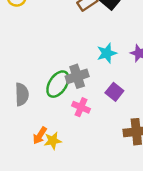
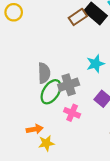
gray semicircle: (22, 94) -> (44, 73), moved
orange arrow: (40, 136) -> (35, 129), moved, turned -133

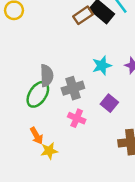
green ellipse: (51, 92) -> (38, 94), moved
orange arrow: (35, 129) -> (37, 136), turned 70

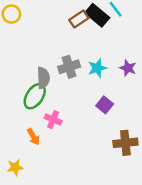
gray cross: (73, 88) -> (69, 67), moved
pink cross: (77, 118) -> (53, 120), moved
yellow star: (49, 151) -> (15, 167), moved

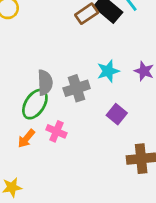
gray cross: (69, 67) -> (77, 88), moved
orange arrow: (33, 137) -> (26, 139), moved, turned 70

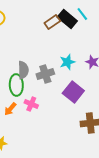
green ellipse: (35, 104) -> (16, 85), turned -35
purple square: (117, 114) -> (73, 92), size x1.5

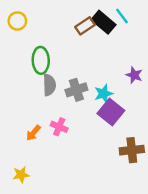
cyan star: (67, 62) -> (103, 94), moved
green ellipse: (16, 85) -> (41, 60), moved

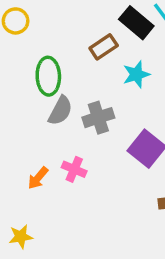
brown rectangle: (85, 26) -> (104, 47), moved
gray semicircle: (49, 85) -> (60, 111), turned 30
cyan star: (103, 94) -> (136, 74), moved

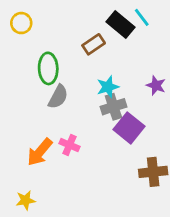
cyan star: (136, 74) -> (108, 87), moved
gray cross: (98, 118) -> (113, 107), moved
orange arrow: (38, 178) -> (40, 152), size x1.5

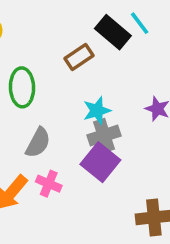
gray semicircle: (58, 97) -> (38, 143), moved
purple square: (129, 128) -> (100, 162), moved

